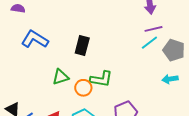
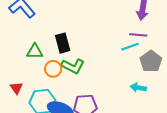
black rectangle: (82, 45) -> (63, 43), moved, turned -48

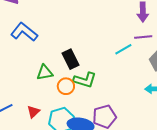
cyan line: (130, 47) -> (123, 49), moved
red triangle: (16, 88) -> (33, 112), turned 32

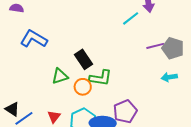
purple line: (143, 37) -> (155, 46), moved
cyan line: (123, 49) -> (131, 18), moved

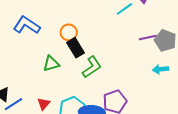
green L-shape: (101, 78) -> (92, 67), turned -45
orange circle: (83, 87) -> (69, 32), moved

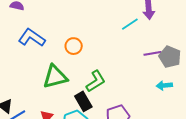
black rectangle: (75, 48) -> (83, 101), moved
green triangle: (51, 64) -> (55, 77), size x1.5

